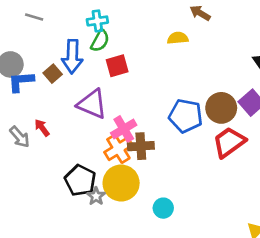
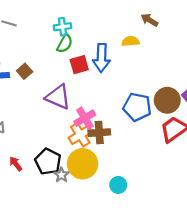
blue arrow: (72, 57) -> (101, 58), moved
red arrow: (42, 128) -> (16, 164), moved

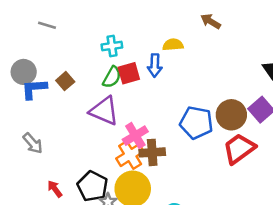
cyan cross: (62, 27) -> (112, 46), moved
yellow semicircle: (130, 41) -> (173, 45), moved
green semicircle: (65, 43) -> (112, 77), moved
blue arrow: (101, 58) -> (155, 65), size x0.7

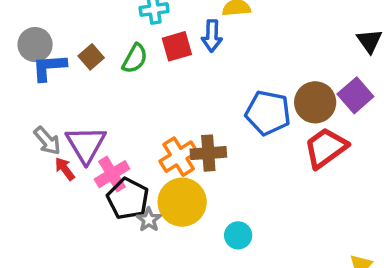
green semicircle: (112, 77) -> (135, 59), moved
purple triangle: (104, 111) -> (86, 144), moved, turned 36
pink cross: (135, 136) -> (112, 174), moved
red arrow: (55, 189) -> (65, 169), moved

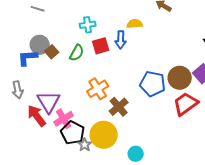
gray circle: (35, 45) -> (40, 45), moved
gray arrow: (47, 141) -> (18, 90), moved, turned 30
brown cross: (208, 153) -> (119, 107), turned -36
orange cross: (179, 157) -> (98, 89), moved
red arrow: (65, 169) -> (37, 116), size x1.6

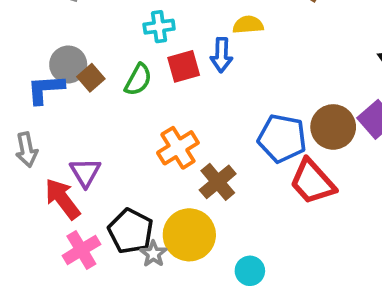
purple triangle: (49, 102) -> (85, 172), size x0.7
red trapezoid: (186, 104) -> (312, 182), moved, turned -96
pink cross: (64, 119) -> (81, 250), moved

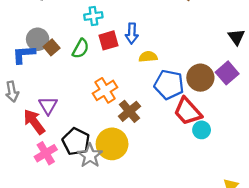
yellow semicircle: (248, 25) -> (148, 57), moved
gray star: (153, 254) -> (90, 156), size x1.5
cyan circle: (250, 271) -> (202, 130), moved

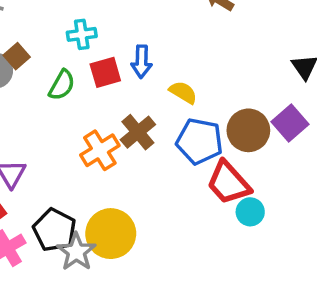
brown square: (52, 47) -> (17, 56), moved
yellow semicircle: (148, 57) -> (183, 92), moved, turned 36
brown cross: (129, 111) -> (138, 132), moved

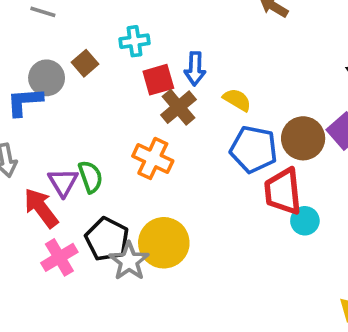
brown square: (17, 56) -> (85, 63), moved
green semicircle: (62, 85) -> (91, 177), moved, turned -48
brown cross: (138, 132) -> (178, 107), moved
orange cross: (100, 150) -> (153, 158), turned -33
red trapezoid: (228, 183) -> (283, 191), turned 36

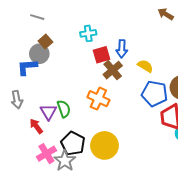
brown square: (85, 63) -> (45, 42), moved
red arrow: (41, 208) -> (36, 126), size x0.7
gray star: (129, 261) -> (65, 161), moved

